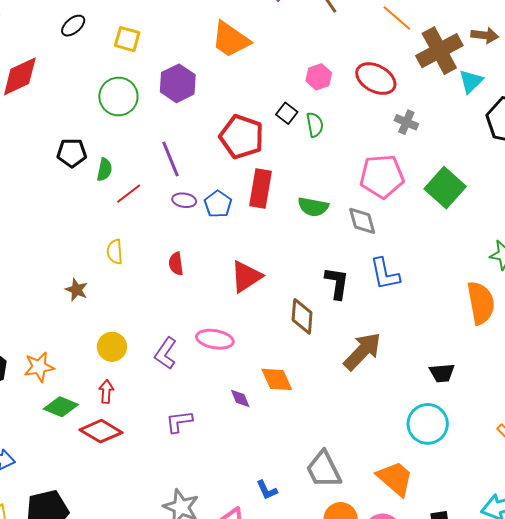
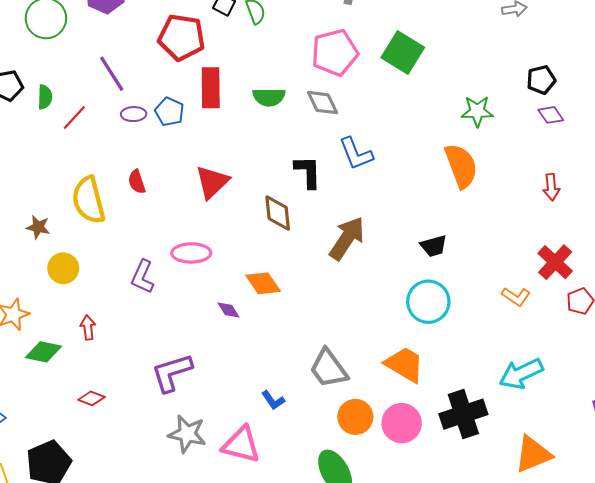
yellow semicircle: (115, 252) -> (89, 200), moved, size x1.8
yellow circle: (112, 347) -> (63, 268), moved
purple L-shape: (179, 422) -> (172, 373), moved, size x1.5
red diamond: (101, 431) -> (91, 398), moved, size x0.6

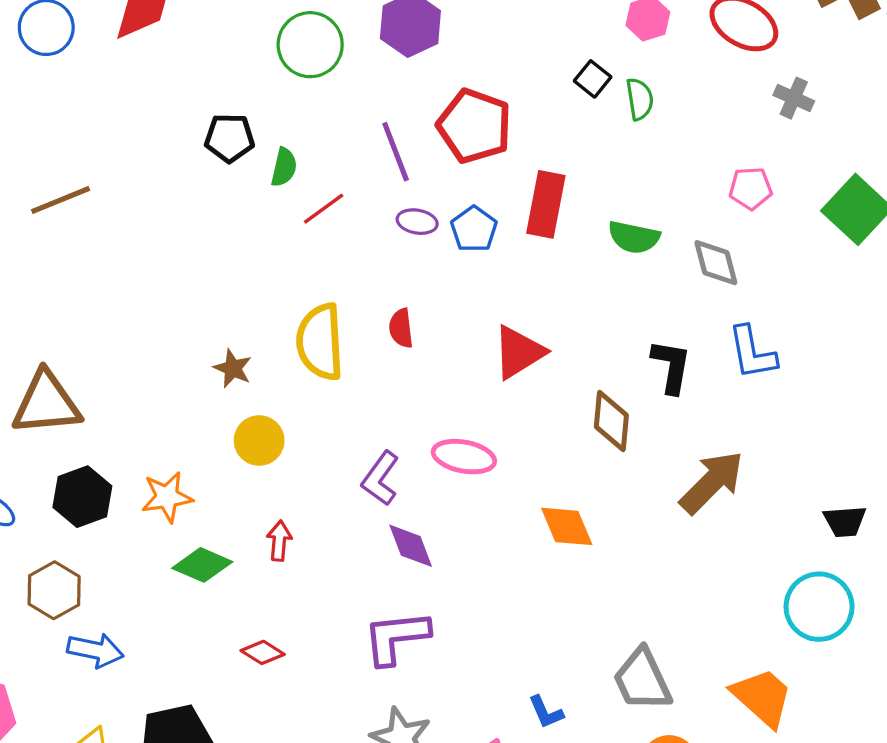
red pentagon: (181, 37) -> (474, 126), moved
pink pentagon: (335, 53) -> (751, 188), size x0.6
purple diamond: (228, 310) -> (411, 546), moved, size x1.4

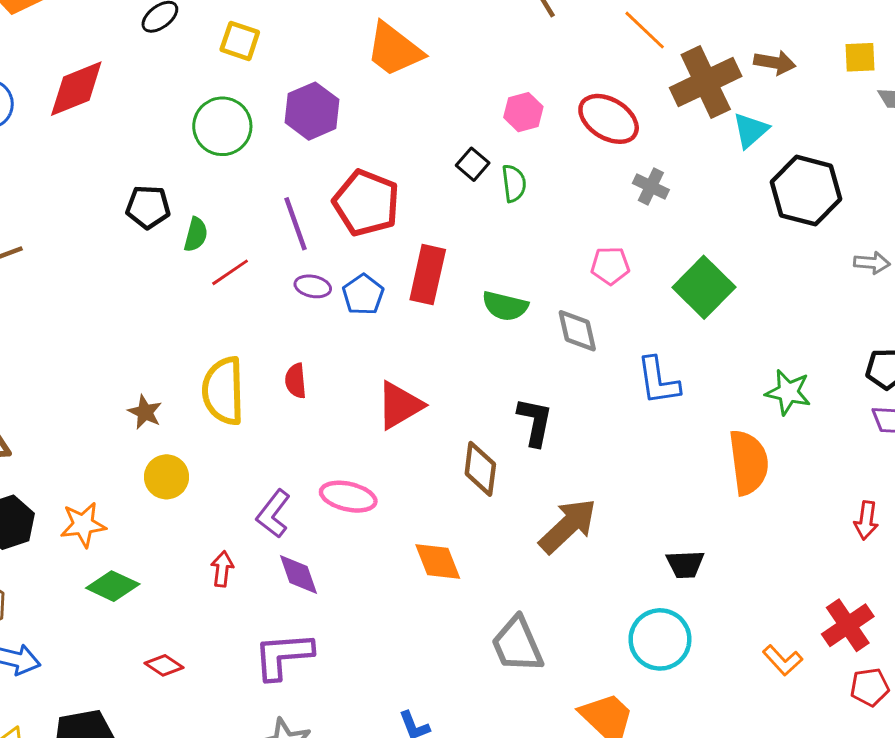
blue L-shape: (752, 353) -> (658, 381), moved
red arrow: (279, 541) -> (222, 569), moved
gray trapezoid: (642, 680) -> (517, 645), moved

